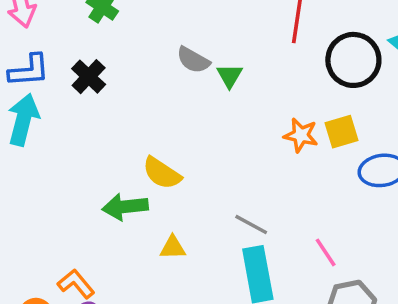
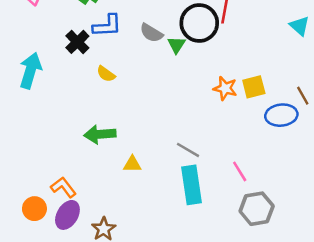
black circle: (353, 60) -> (199, 23), moved
blue L-shape: (29, 70) -> (107, 26), moved
yellow semicircle: (162, 173) -> (106, 74), moved, size x0.7

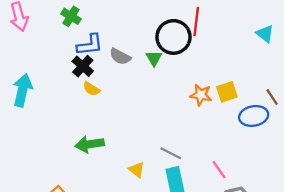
gray semicircle: (151, 33) -> (120, 57), moved
black cross: (77, 42) -> (83, 66), moved
yellow triangle: (132, 164) -> (137, 170), moved, turned 42

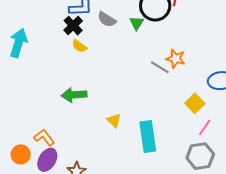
yellow square: (227, 92) -> (195, 103), moved, turned -30
gray line: (171, 153) -> (160, 67), moved
pink line: (219, 170) -> (205, 127), moved, turned 66

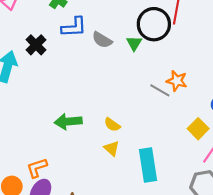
black cross: (73, 26) -> (36, 45), moved
yellow semicircle: (79, 46) -> (112, 125), moved
orange L-shape: (44, 137) -> (37, 168), turned -70

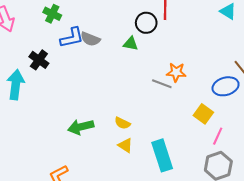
black circle: (154, 24) -> (146, 23), size x0.7
gray semicircle: (102, 40) -> (90, 39), moved
green triangle: (134, 43) -> (131, 44), turned -42

